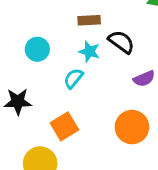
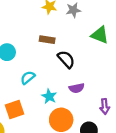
cyan star: (89, 52) -> (49, 96), moved

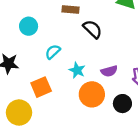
purple semicircle: (77, 88) -> (109, 71), moved

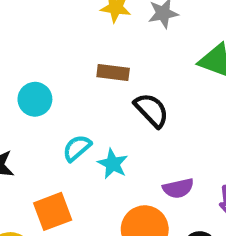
cyan star: (77, 70) -> (113, 164), moved

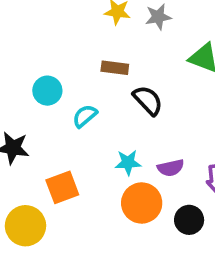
cyan semicircle: (77, 148) -> (85, 116), moved
cyan star: (113, 164) -> (128, 163), moved, turned -30

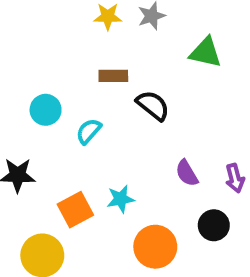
cyan star: (128, 163) -> (121, 199), moved
purple semicircle: (171, 168) -> (187, 173), turned 80
orange circle: (142, 203) -> (155, 247), moved

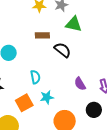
green triangle: (205, 52) -> (74, 24), moved
cyan semicircle: (89, 131) -> (35, 77), moved, turned 128

